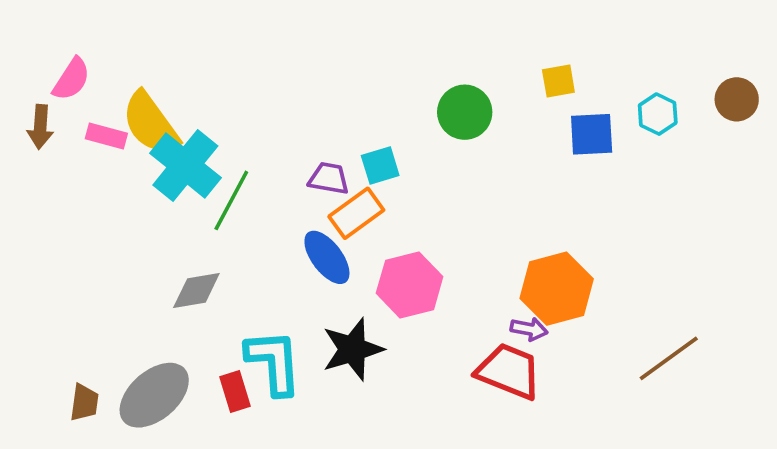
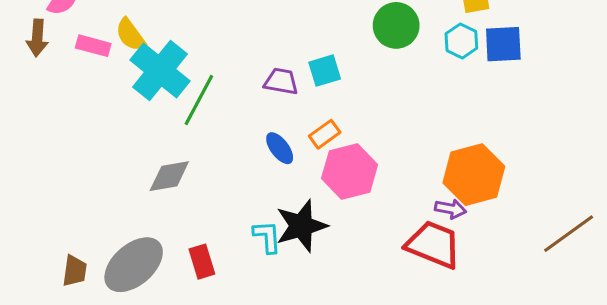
cyan hexagon: (658, 114) -> (461, 41), moved
yellow semicircle: (150, 123) -> (130, 35), size x0.6
orange rectangle: (356, 213) -> (325, 134), moved, size x0.7
blue ellipse: (327, 257) -> (280, 148), size x0.7
cyan L-shape: (274, 362) -> (267, 237), moved, size x0.6

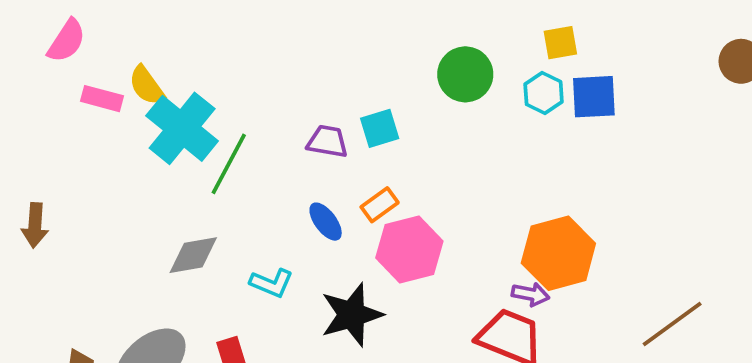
brown arrow: (37, 38) -> (35, 225), moved
cyan L-shape: (267, 237) -> (272, 283), moved, turned 117

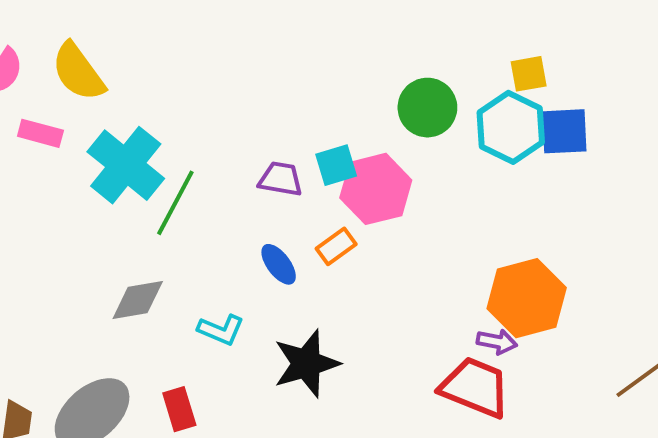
yellow semicircle: (147, 86) -> (78, 72), moved, size x1.4
cyan hexagon: (544, 93) -> (511, 127), size x1.6
pink hexagon: (409, 249) -> (376, 189), moved

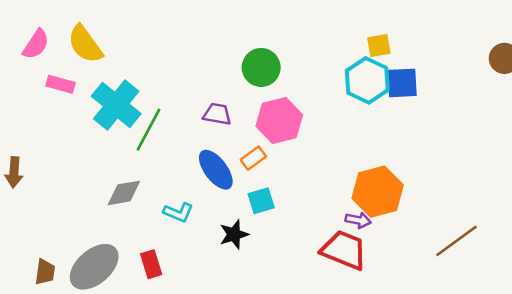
green circle: (427, 108) -> (261, 67), moved
cyan square: (336, 165) -> (261, 201), moved
blue ellipse: (279, 264) -> (216, 170), size x1.5
black star: (306, 364) -> (234, 234), size x0.7

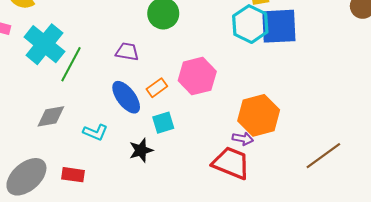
blue square: (402, 83) -> (279, 26), size x1.4
pink hexagon: (279, 121) -> (197, 76), moved
red rectangle: (151, 264) -> (73, 175), turned -65

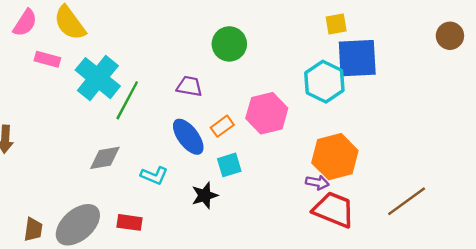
cyan hexagon: (250, 24) -> (324, 82), moved
red trapezoid: (231, 163) -> (334, 209), moved

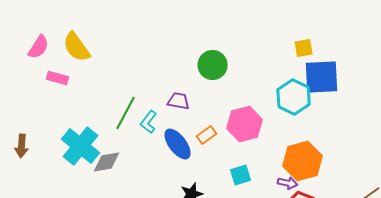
cyan cross: (98, 78) -> (81, 146), moved
cyan square: (229, 165) -> (241, 175), moved
cyan L-shape: (154, 175) -> (149, 122), moved, turned 105

